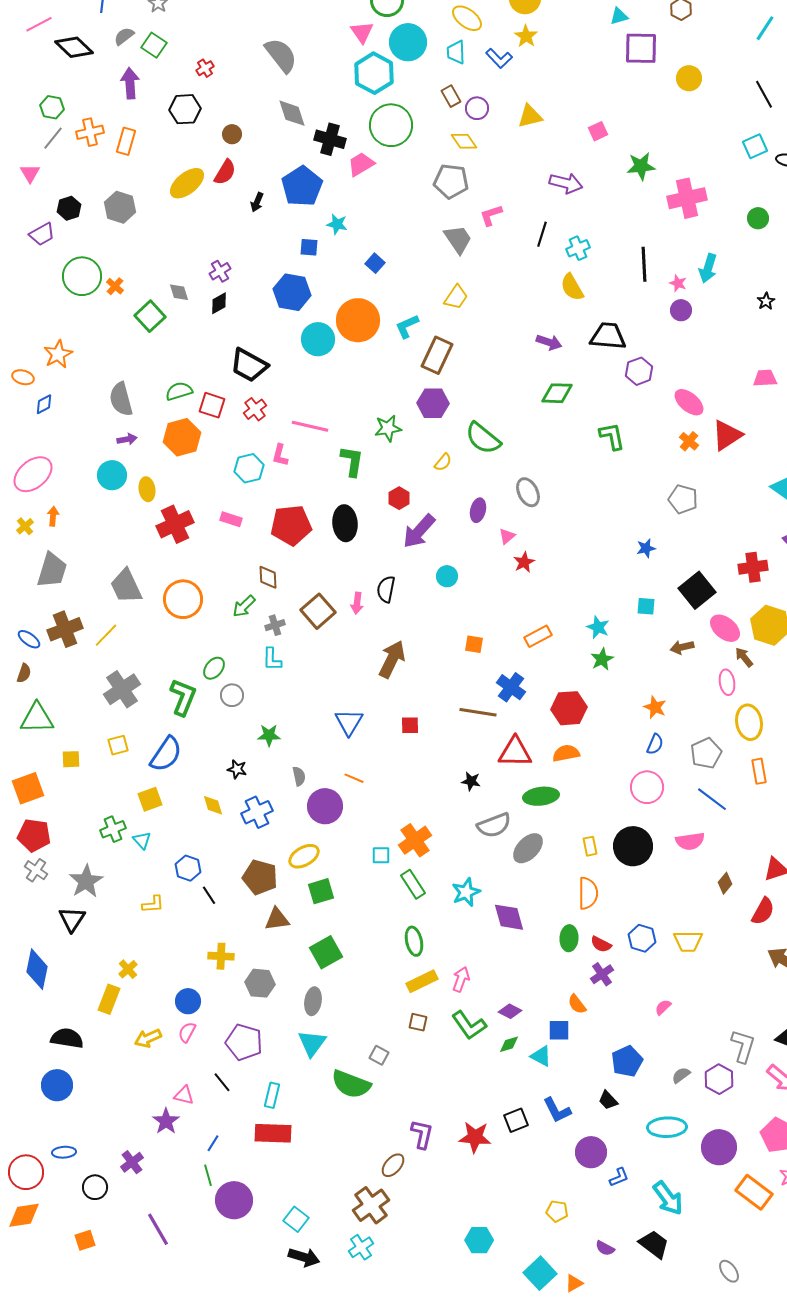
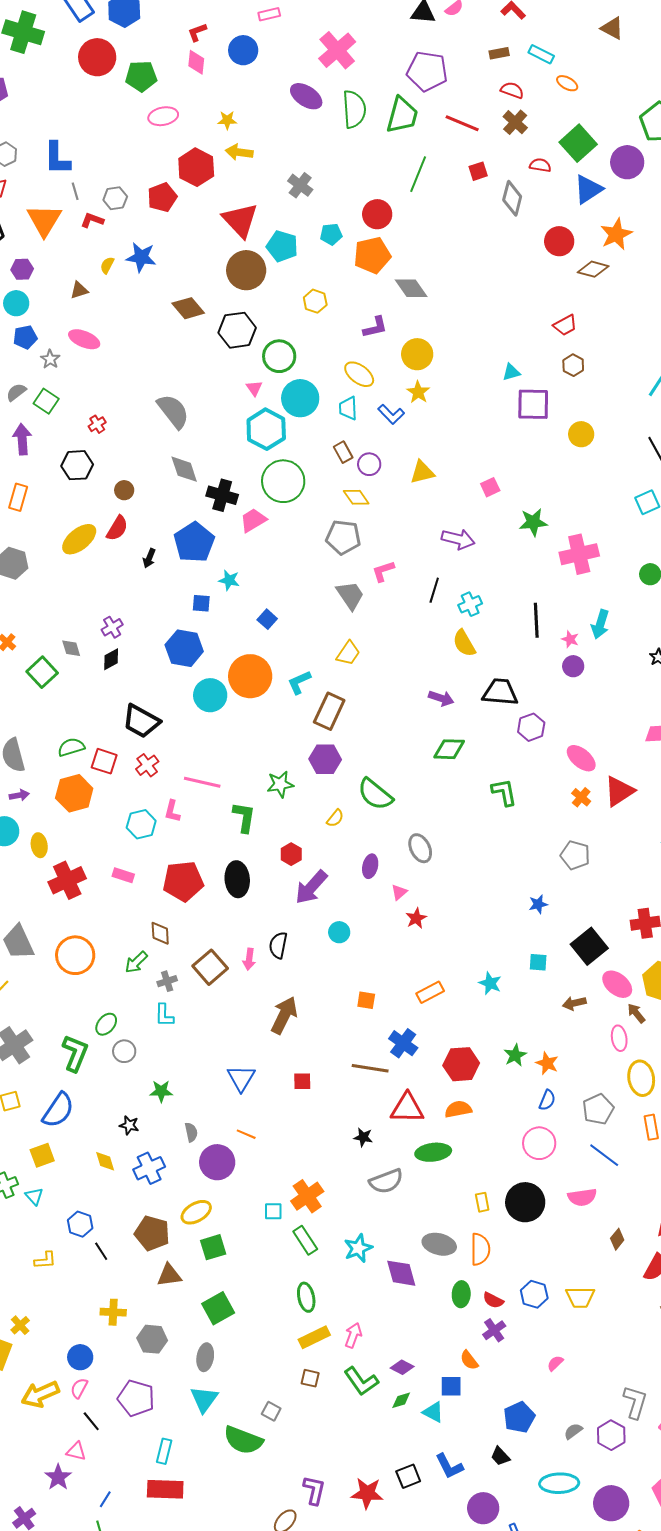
pink triangle: (362, 32) -> (254, 388), size x0.7
green star: (602, 659) -> (515, 1055), moved
gray ellipse: (528, 848) -> (439, 1244), moved, turned 60
yellow arrow: (148, 1038) -> (40, 1394), size x1.4
black line: (222, 1082) -> (91, 1421), moved

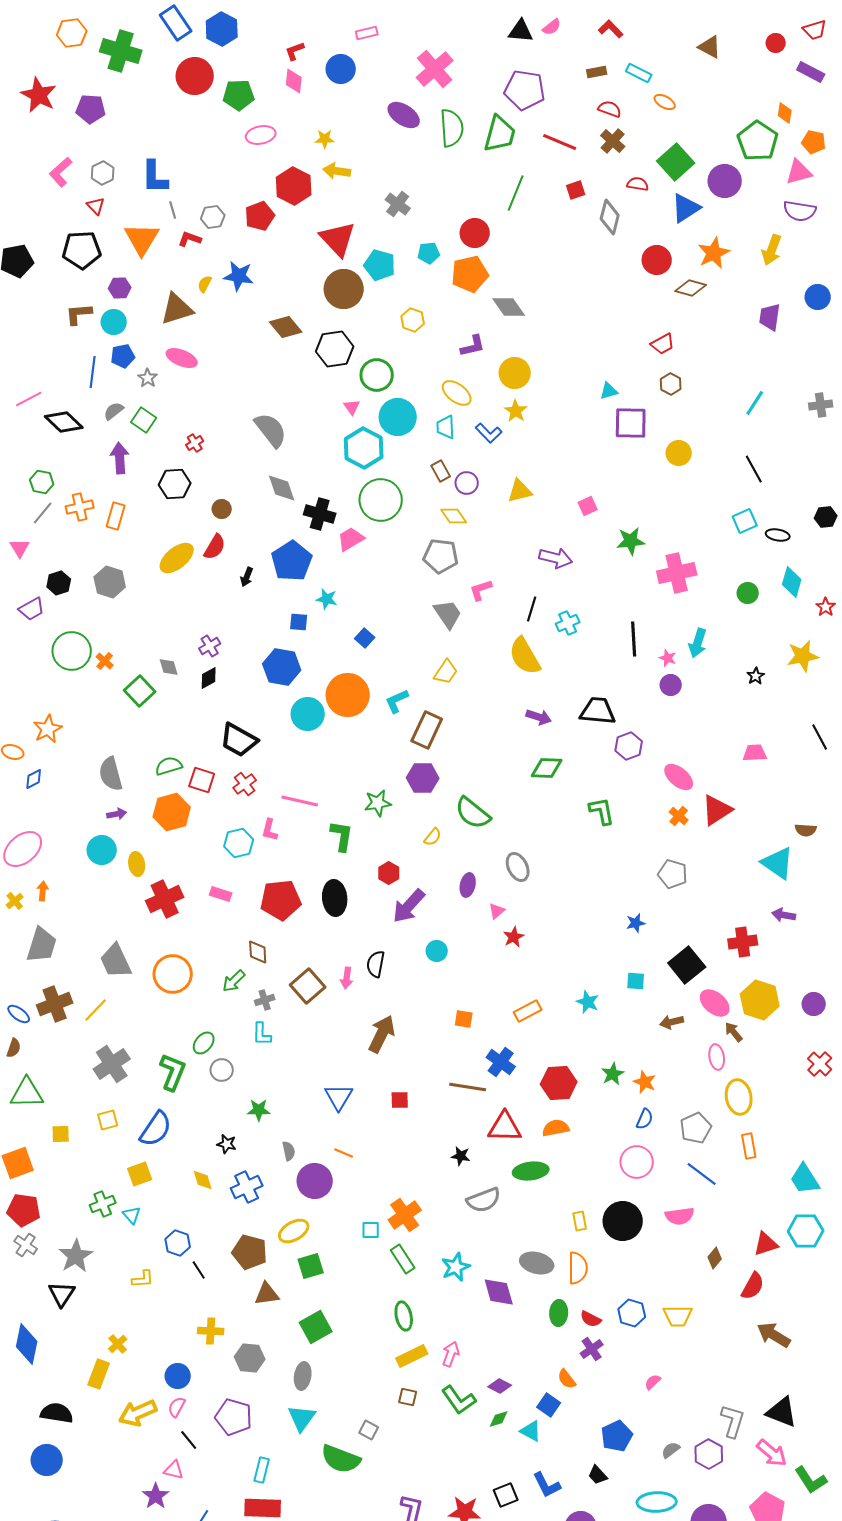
brown triangle: (79, 290) -> (177, 309), size x1.8
yellow semicircle: (464, 643) -> (525, 656), moved, size x1.4
blue square: (451, 1386) -> (549, 1405), turned 35

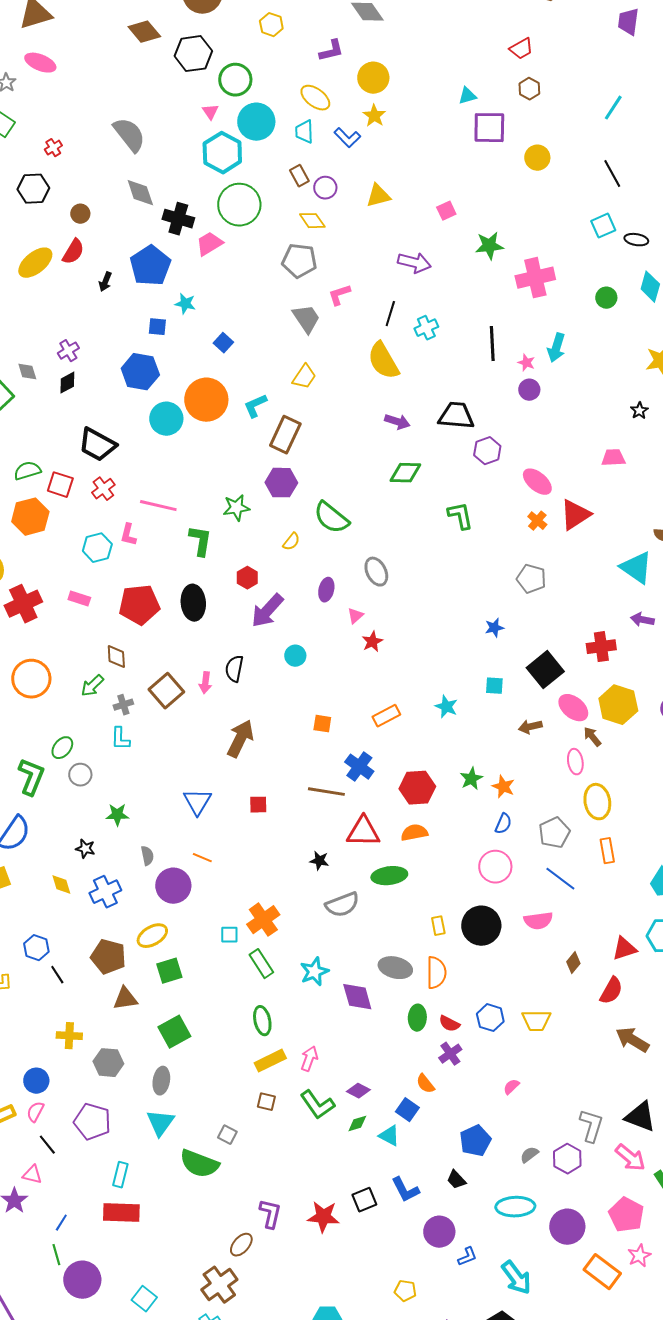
black star: (756, 676) -> (639, 411), moved

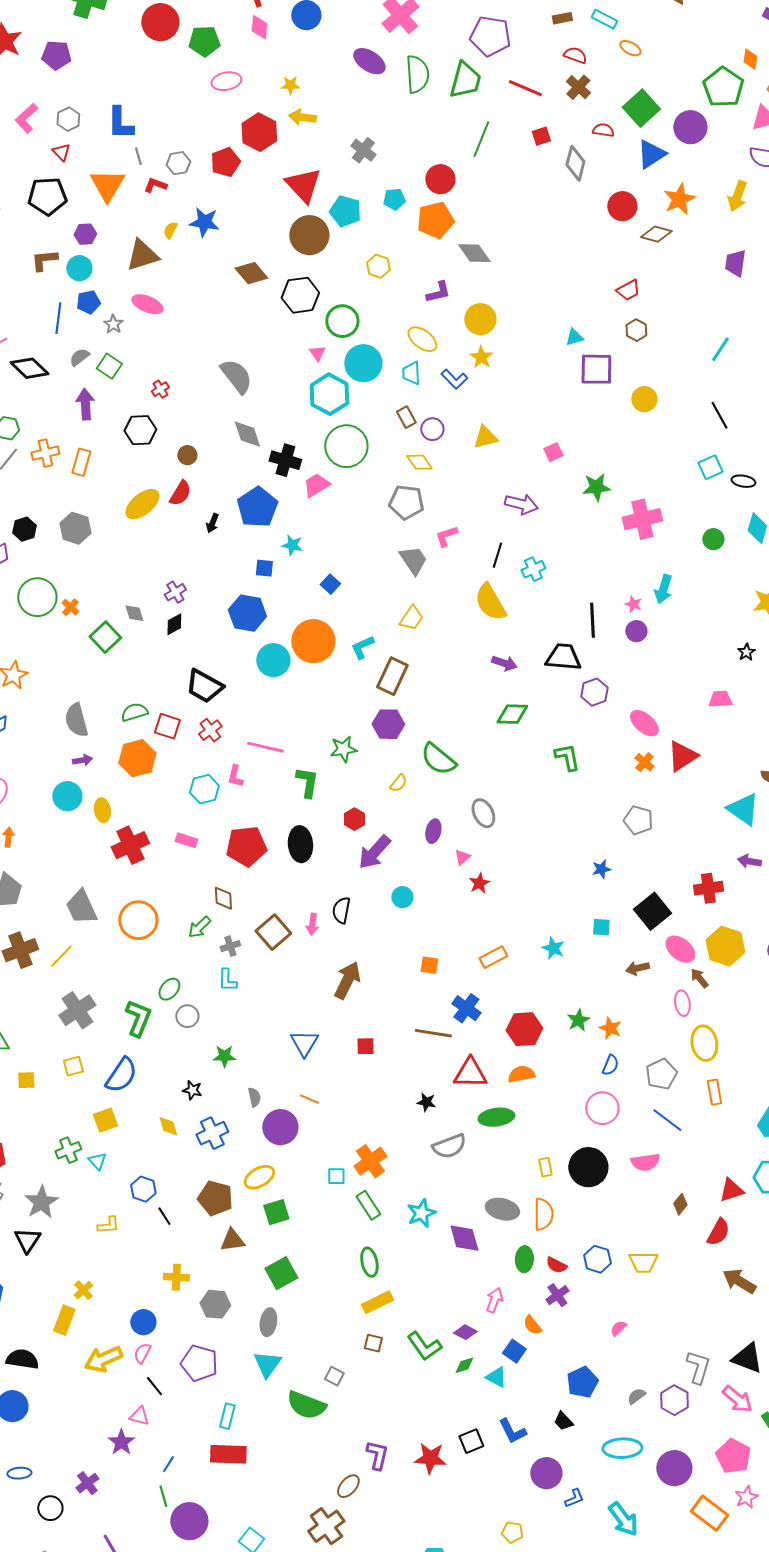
black line: (492, 344) -> (592, 620), moved
pink arrow: (309, 1059) -> (494, 1300), moved

